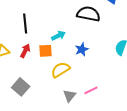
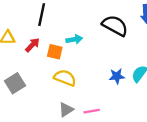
blue star: (82, 49) -> (117, 76), moved
yellow semicircle: (61, 70) -> (65, 78), turned 36

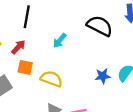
cyan arrow: (74, 39) -> (60, 41), turned 140
orange square: (55, 52) -> (25, 67), moved

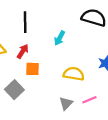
yellow semicircle: (51, 79) -> (74, 74), moved

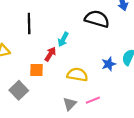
red arrow: (23, 51) -> (50, 54), moved

